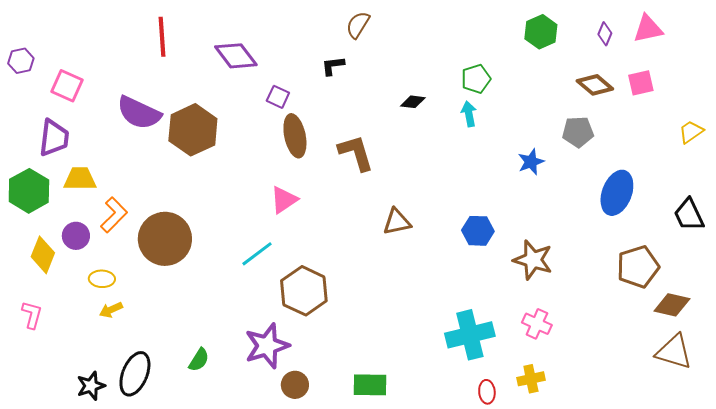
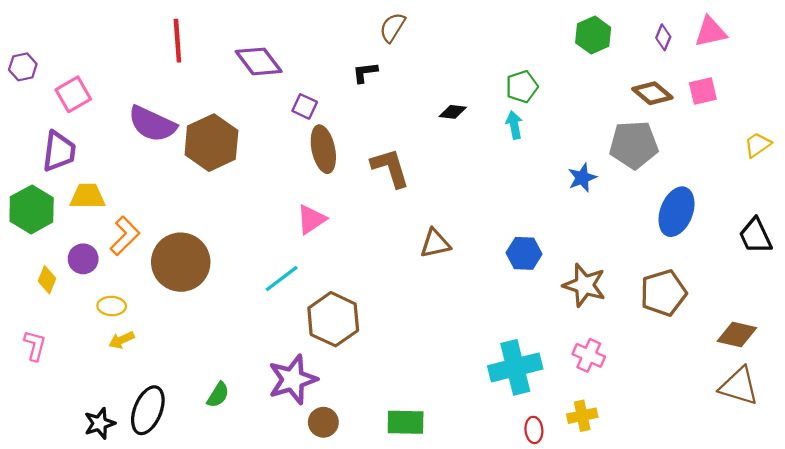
pink square: (67, 86) -> (73, 94), turned 36
gray pentagon: (578, 132) -> (634, 145), size x1.4
yellow diamond: (43, 255) -> (47, 280), size x0.7
brown pentagon: (638, 267) -> (663, 293), moved

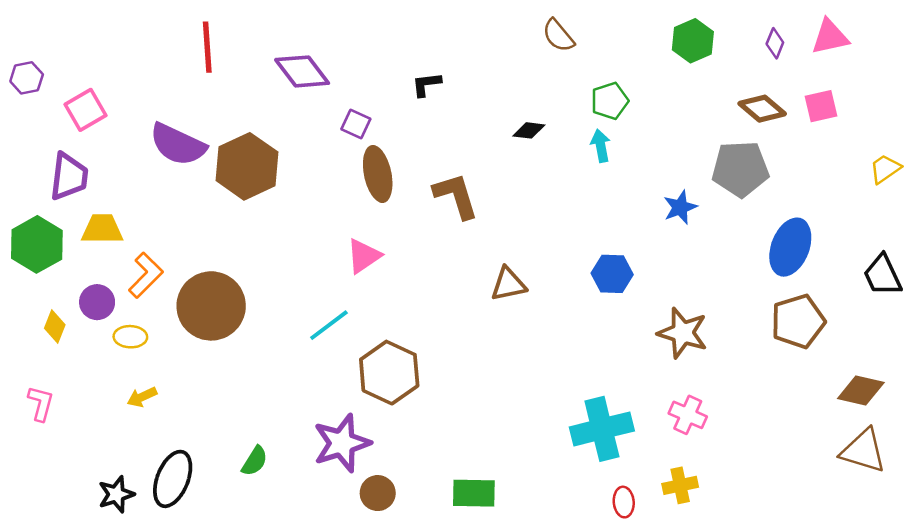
brown semicircle: (392, 27) -> (558, 36), moved, turned -72
blue hexagon: (524, 253) -> (612, 274), moved
brown pentagon: (663, 293) -> (798, 321), moved
yellow ellipse: (112, 306) -> (130, 337), moved

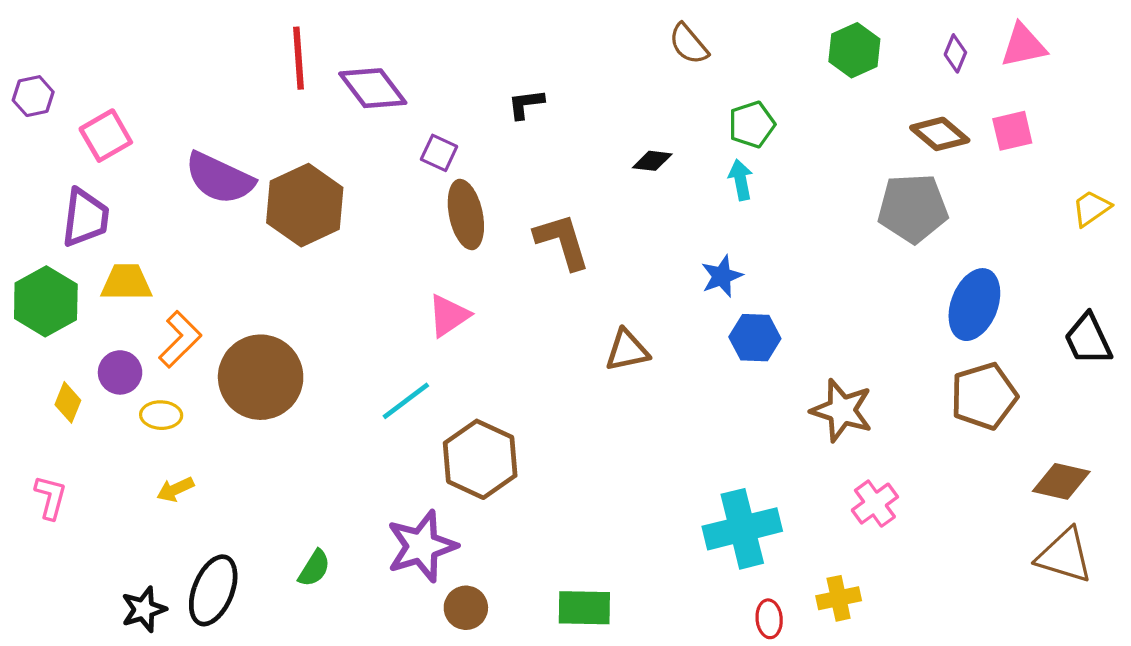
red line: (207, 47) -> (298, 58), moved
blue star: (680, 207) -> (722, 276), moved
pink cross: (688, 415) -> (875, 504), moved, turned 30

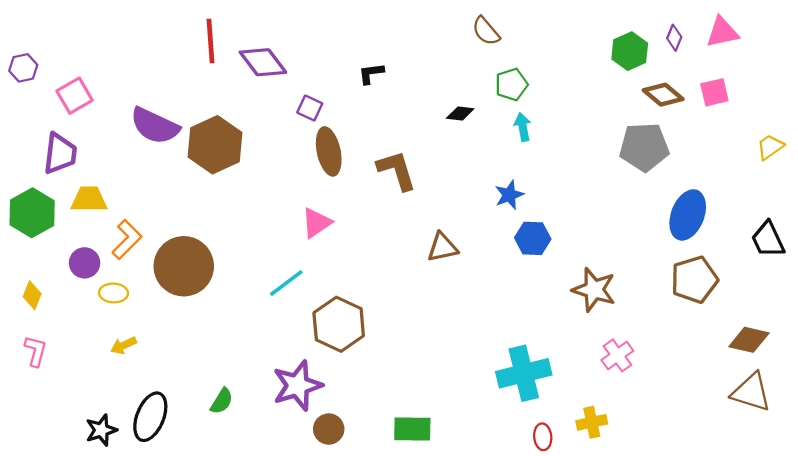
green hexagon: (854, 50) -> (630, 51), moved
green pentagon: (752, 124) -> (512, 85), moved
yellow diamond: (68, 402) -> (32, 295), moved

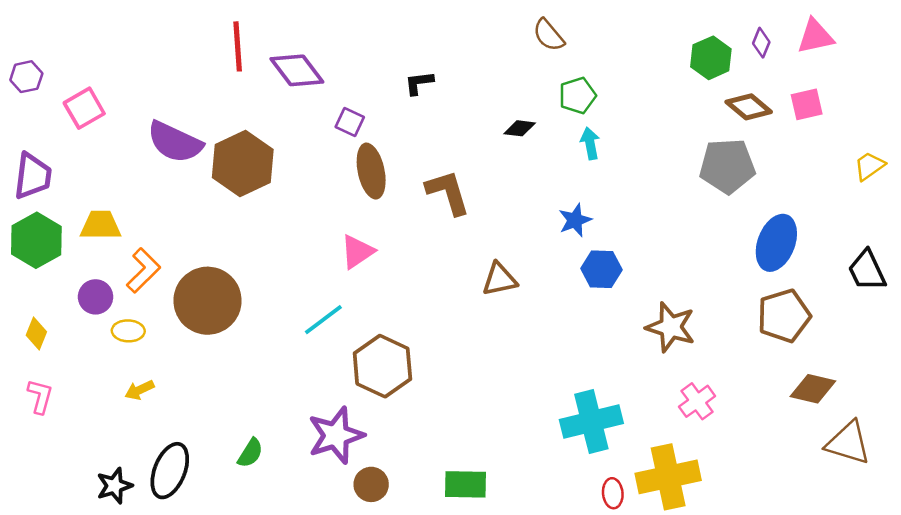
purple trapezoid: (60, 154) -> (33, 176), moved
brown diamond: (749, 340) -> (813, 389), moved
yellow cross: (592, 422) -> (668, 477), size x1.8

